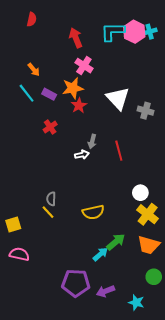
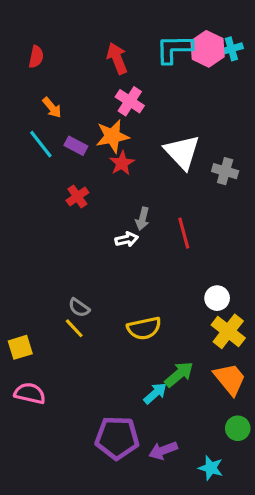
red semicircle: (32, 19) -> (36, 57), moved
gray semicircle: (51, 199) -> (79, 308), turned -56
orange trapezoid: (149, 245) -> (230, 379), turned -145

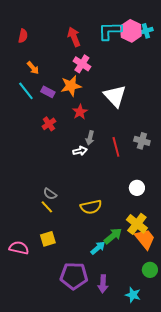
red star: (122, 163) -> (80, 112), moved
gray cross: (225, 171) -> (142, 141), moved
yellow cross: (228, 331) -> (137, 224), moved
yellow square: (20, 347) -> (48, 239), moved
purple arrow: (163, 450) -> (103, 284), turned -66

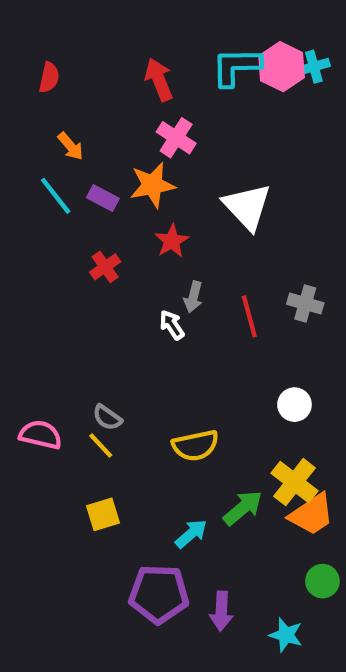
white arrow: (80, 151) -> (172, 325), turned -112
orange trapezoid: (145, 239) -> (312, 514), turned 95
pink semicircle: (19, 248) -> (40, 435), moved
cyan arrow: (98, 248) -> (191, 534), moved

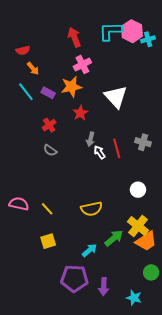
cyan cross: (314, 67) -> (148, 39), moved
red semicircle: (49, 77) -> (23, 50), moved, turned 64
pink cross: (176, 138) -> (82, 64), turned 30
white arrow: (172, 325) -> (100, 152), moved
gray semicircle: (107, 418) -> (50, 150), moved

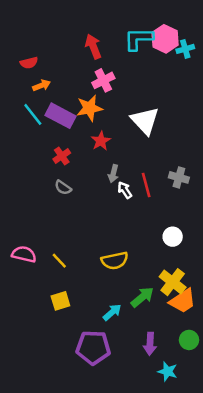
orange arrow: (33, 69) -> (42, 85), turned -72
purple rectangle: (48, 93) -> (60, 116), size x1.6
purple arrow: (104, 287) -> (150, 344), moved

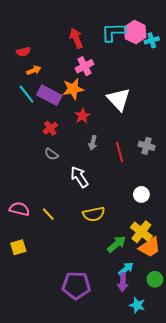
white arrow: (125, 190) -> (79, 177), moved, size x1.5
yellow square: (60, 301) -> (18, 247), moved
cyan arrow: (112, 312) -> (126, 269), moved

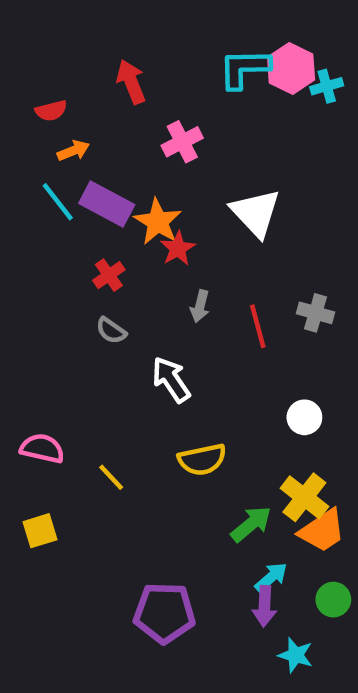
red arrow: (76, 38) -> (131, 82), moved
orange star: (73, 89) -> (158, 222), moved, turned -30
yellow line: (48, 214) -> (111, 477), moved

